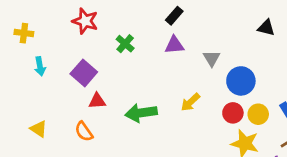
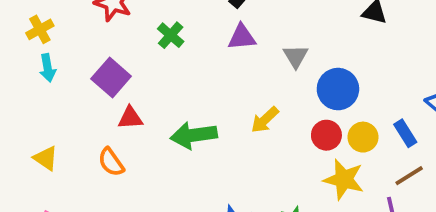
yellow cross: (24, 33) -> (40, 29), moved, turned -36

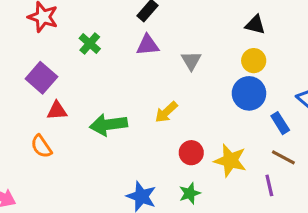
blue circle: (338, 89) -> (249, 93), moved
red circle: (326, 135) -> (191, 153), moved
yellow circle: (363, 137) -> (254, 61), moved
brown line: (409, 176) -> (283, 157), turned 60

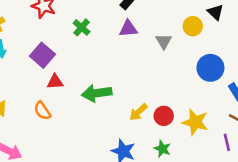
black triangle: (255, 25) -> (215, 12), turned 30
yellow circle: (254, 61) -> (193, 26), moved
yellow arrow: (166, 112) -> (138, 112), moved
green star: (190, 193) -> (162, 149), turned -30

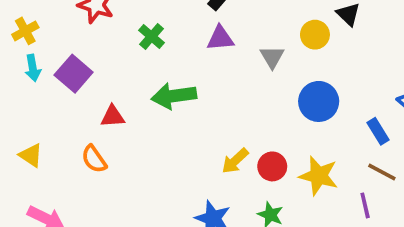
purple square: (42, 55) -> (74, 74), moved
blue circle: (210, 68) -> (319, 101), moved
green arrow: (97, 93) -> (174, 96), moved

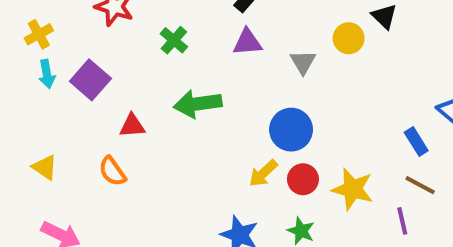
blue circle: (319, 101) -> (291, 130), moved

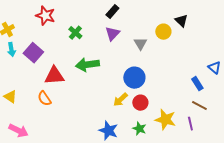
purple triangle: (247, 42) -> (112, 34), turned -42
red triangle: (132, 126) -> (54, 76), size x1.5
yellow star: (353, 189) -> (165, 120), moved

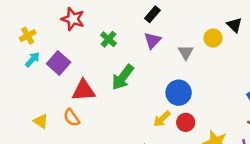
cyan arrow: (11, 50) -> (32, 59), turned -128
green arrow: (87, 65) -> (123, 77), turned -45
yellow triangle: (10, 97) -> (41, 121), moved

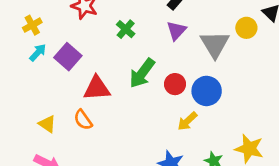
gray triangle: (186, 52) -> (215, 44), size x1.6
red circle: (186, 122) -> (175, 84), moved

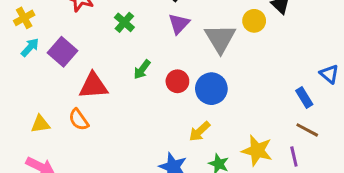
green arrow: (142, 73) -> (142, 69), size x0.6
yellow arrow: (187, 121) -> (200, 131), moved
yellow triangle: (47, 124) -> (40, 124), turned -42

